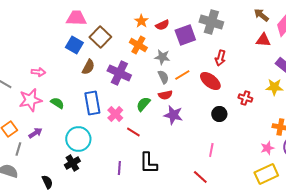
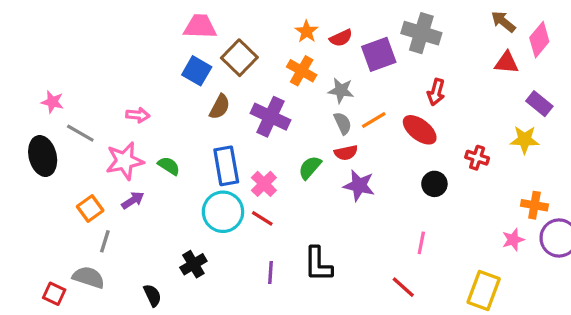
red line: (133, 132) -> (262, 218), moved
purple arrow: (35, 133) -> (133, 200), moved
cyan circle: (78, 139) -> (223, 212), moved
yellow rectangle: (266, 174) -> (484, 290), moved, turned -45

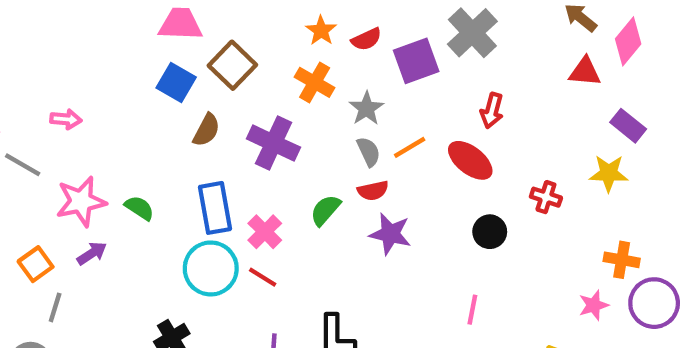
gray cross: (421, 33) -> (472, 33), turned 30
gray star: (341, 90) -> (366, 108), turned 30
pink arrow: (138, 115) -> (66, 119), moved

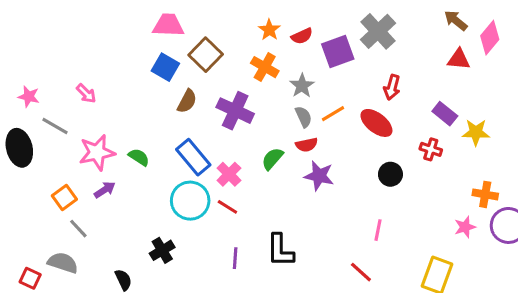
pink arrow: (66, 119) -> (86, 93), turned 40
purple rectangle: (628, 126) -> (445, 114), moved
blue rectangle: (215, 208) -> (193, 157), turned -30
gray line: (55, 307) -> (78, 229), turned -60

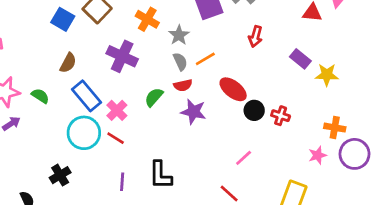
brown semicircle: (187, 101) -> (68, 63), moved
red ellipse: (376, 123) -> (233, 89), moved
red cross: (431, 149) -> (281, 116), moved
pink line: (378, 230) -> (244, 158), turned 36

